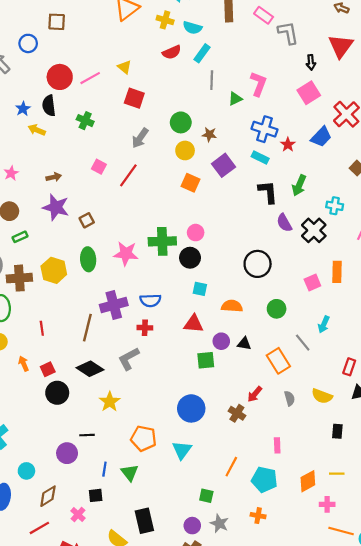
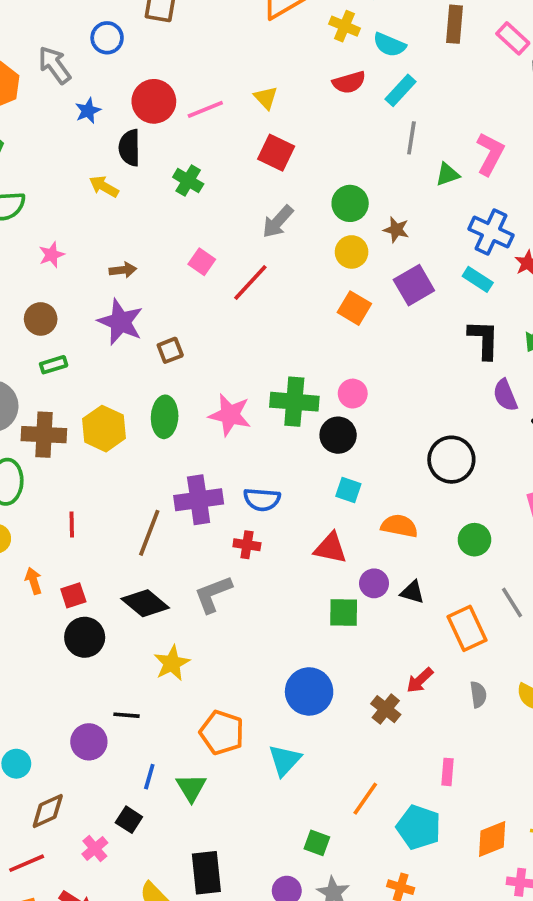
blue star: (23, 109) -> (88, 111), moved
black square: (96, 495) -> (129, 820), turned 32

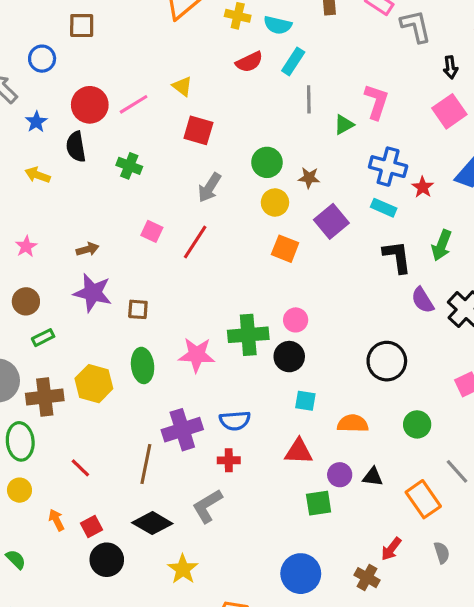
yellow arrow: (104, 186) -> (37, 175), moved
brown square: (170, 350) -> (138, 309), turned 35
red line: (72, 524) -> (80, 468), turned -35

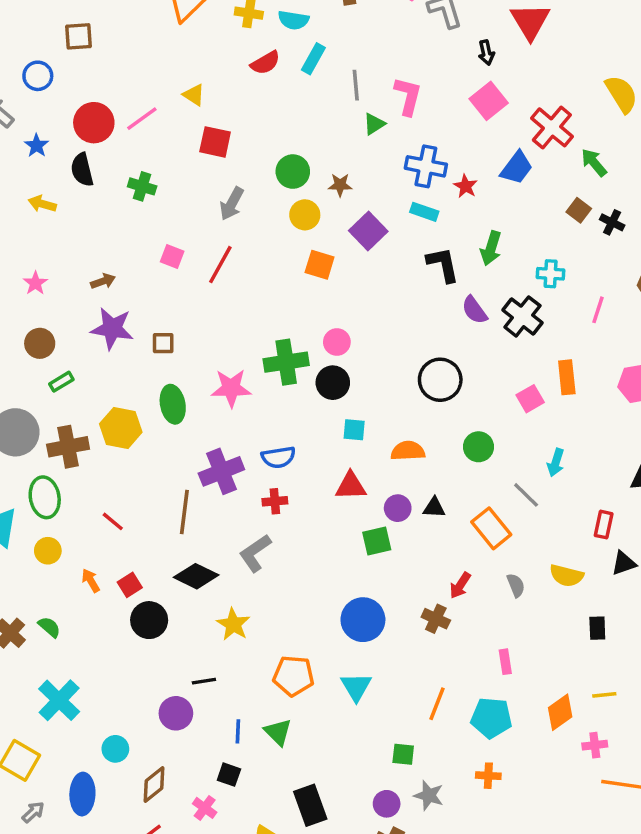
gray line: (309, 99) -> (356, 85), moved

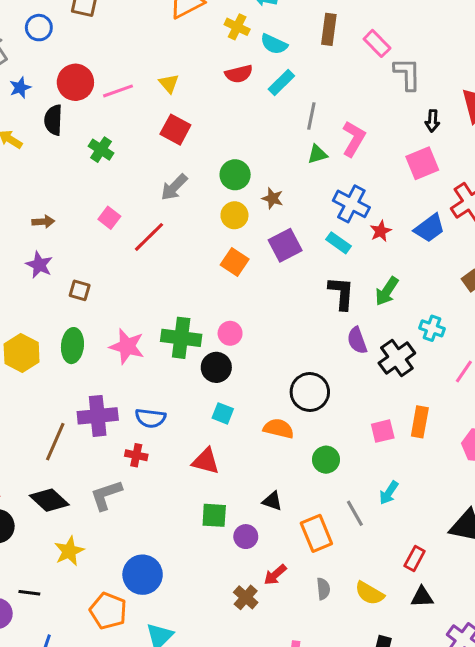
purple star: (112, 328) -> (39, 265), size x0.7
orange semicircle: (408, 451) -> (279, 428), moved
purple circle: (398, 508) -> (246, 537), moved
blue circle: (363, 620) -> (143, 575), moved

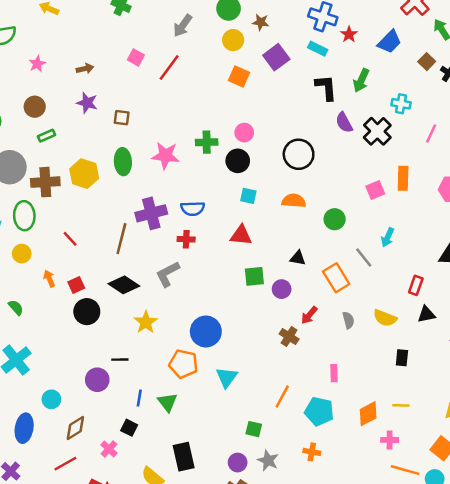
blue trapezoid: (429, 228) -> (389, 42), moved
green cross: (181, 338) -> (207, 142), size x0.7
black circle: (310, 392) -> (299, 154), moved

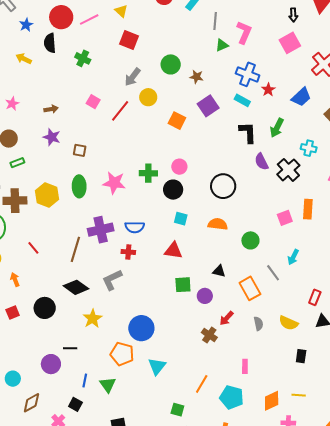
yellow circle: (233, 40) -> (148, 97), moved
red square: (76, 285) -> (13, 313), moved

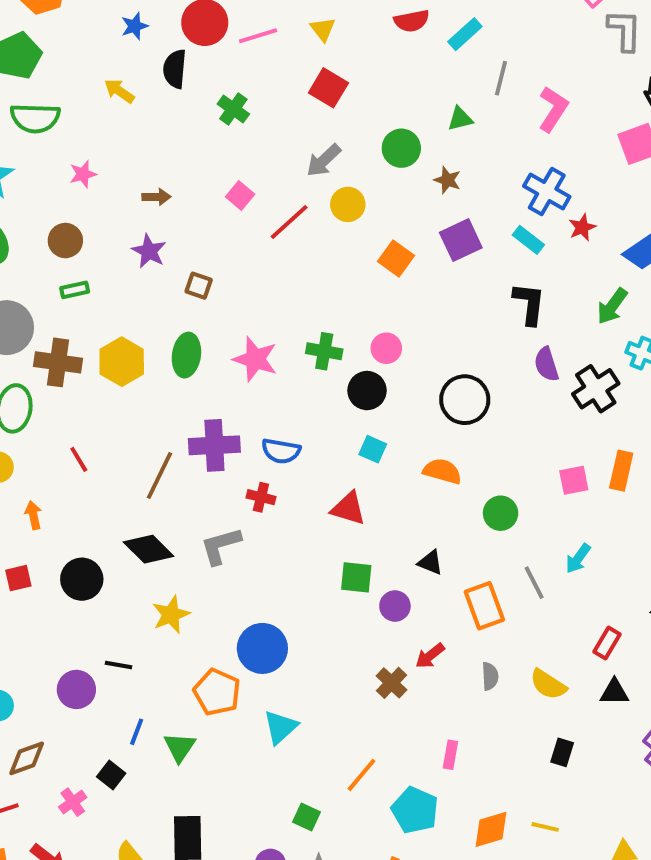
green triangle: (222, 45) -> (460, 119), moved
green arrow: (277, 128) -> (612, 306), moved

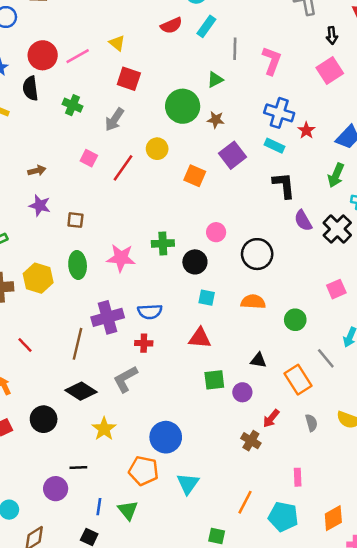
green circle: (401, 148) -> (183, 106), size x1.4
gray arrow: (324, 160) -> (114, 119), moved
pink circle: (386, 348) -> (216, 232), moved

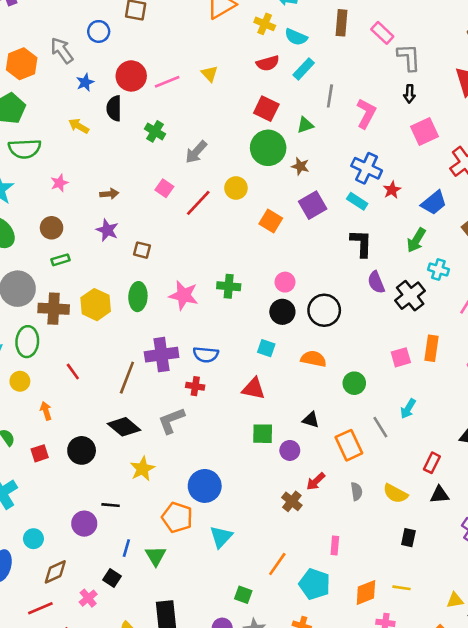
black arrow: (332, 35) -> (410, 94), moved
red square: (129, 79) -> (266, 109), moved
black circle: (195, 262) -> (282, 312), moved

